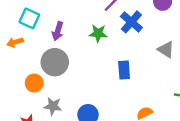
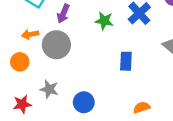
orange arrow: (15, 42) -> (30, 34), moved
orange circle: (34, 83) -> (20, 62), moved

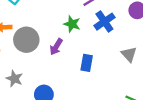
purple arrow: (63, 14) -> (56, 47), moved

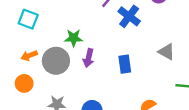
green star: (72, 24) -> (74, 38), moved
gray triangle: (129, 54) -> (166, 52), moved

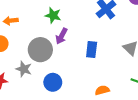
gray circle: (56, 61) -> (40, 50), moved

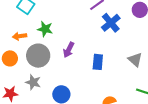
green star: (53, 15) -> (45, 29), moved
gray circle: (40, 50) -> (38, 56), moved

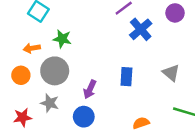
purple arrow: (69, 50) -> (90, 89), moved

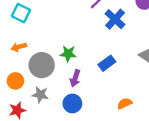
green star: (62, 39) -> (68, 54), moved
orange circle: (21, 75) -> (15, 81), moved
blue rectangle: (126, 77) -> (107, 63), turned 56

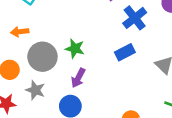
blue rectangle: (107, 63) -> (125, 52), moved

